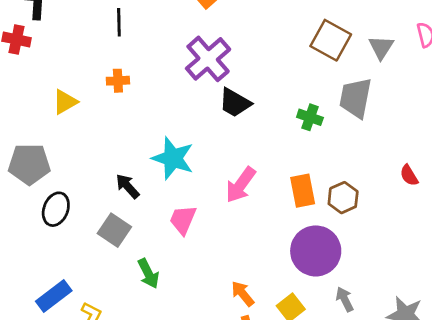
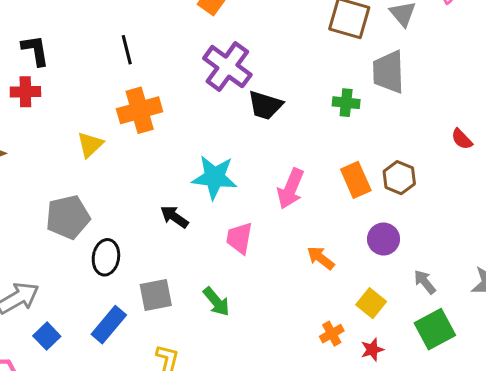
orange cross: (118, 81) -> (140, 110), size x1.8
gray square: (114, 230) -> (156, 295), moved, turned -32
purple circle: (316, 251) -> (384, 239), size x0.6
orange arrow: (243, 294) -> (321, 258), moved
blue rectangle: (54, 296) -> (109, 325), moved

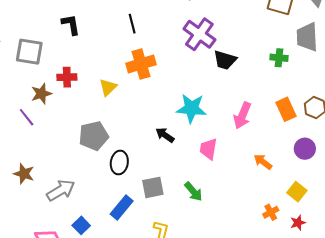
red cross: (25, 92) -> (67, 77), moved
blue square: (47, 336) -> (81, 225), moved

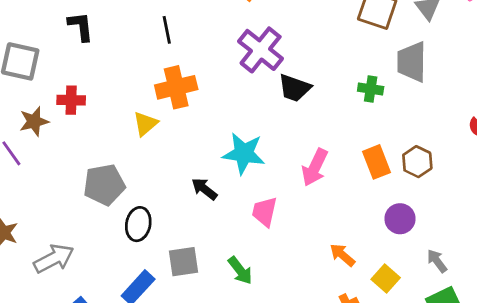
yellow triangle: (108, 87) -> (145, 124), moved
orange arrow: (263, 162) -> (342, 255), moved

